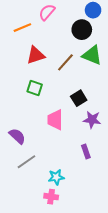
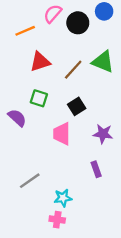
black circle: (82, 30) -> (78, 23), moved
black square: (79, 98) -> (77, 106), moved
purple semicircle: (17, 136) -> (17, 118), moved

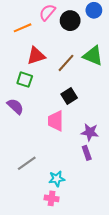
green square: (39, 98) -> (25, 80), moved
purple star: (103, 134) -> (90, 132), moved

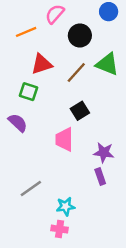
black circle: (70, 21) -> (80, 35), moved

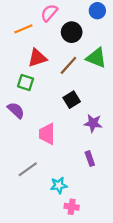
pink trapezoid: (64, 139) -> (47, 134), moved
purple star: (104, 153) -> (93, 123), moved
pink cross: (60, 229) -> (72, 207), moved

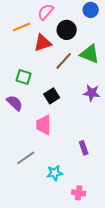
red triangle: (37, 58) -> (43, 43), moved
black square: (72, 100) -> (52, 96), moved
purple star: (93, 123) -> (92, 93), moved
pink cross: (72, 207) -> (79, 193), moved

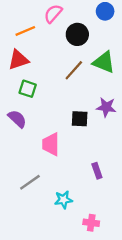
red triangle: (43, 43) -> (18, 60), moved
black square: (52, 96) -> (80, 119), moved, turned 35

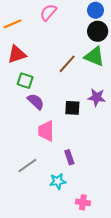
orange line: (25, 31) -> (13, 24), moved
black circle: (77, 34) -> (98, 31), moved
purple semicircle: (17, 119) -> (36, 102), moved
purple rectangle: (97, 171) -> (69, 157), moved

